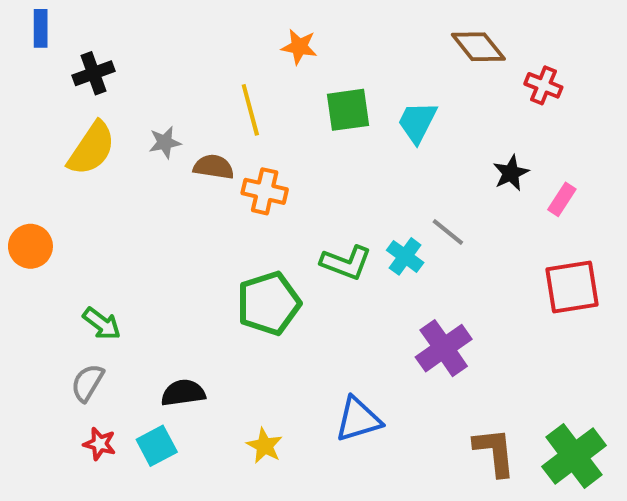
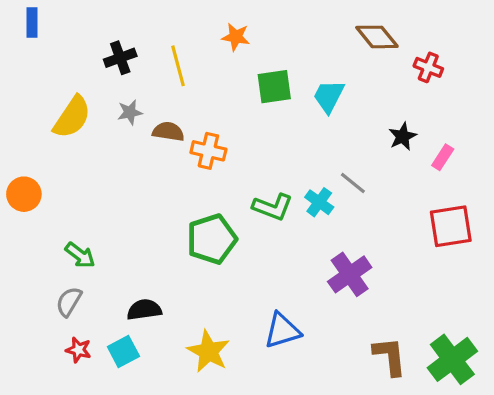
black cross: (94, 73) -> (120, 58), moved
yellow line: (250, 110) -> (178, 66), moved
yellow star: (265, 446) -> (208, 351), size x1.5

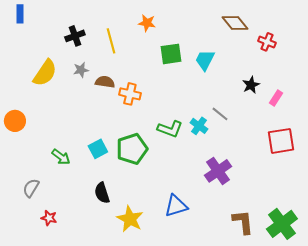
green arrow: (80, 255) -> (61, 157), moved
gray semicircle: (69, 302) -> (31, 188), moved
black semicircle: (144, 310) -> (102, 193), moved, turned -100
cyan square: (123, 351) -> (98, 149), moved

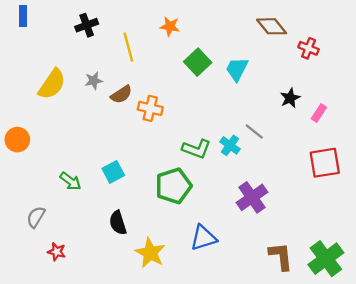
black cross: (75, 36) -> (87, 25), moved
green square: (171, 54) -> (198, 62), turned -35
brown semicircle: (105, 82) -> (121, 95), turned 138
green pentagon: (132, 149) -> (173, 186), moved

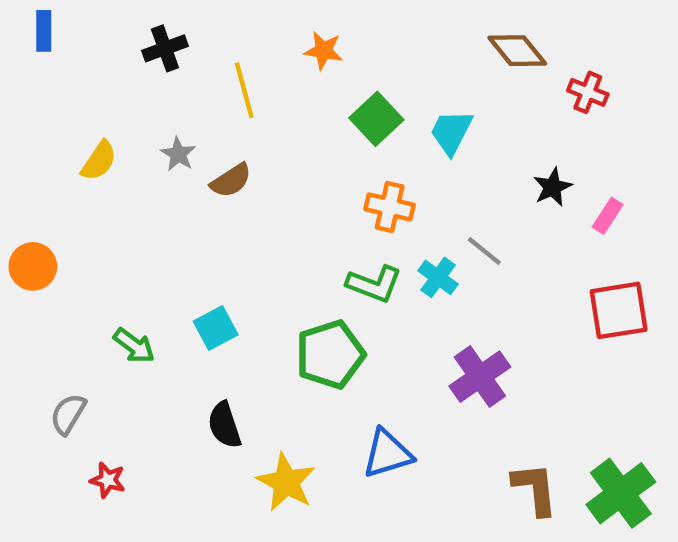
gray star: (94, 81) -> (178, 154), turned -30
yellow semicircle: (52, 84) -> (99, 161), size x0.7
orange cross: (150, 108) -> (390, 207), moved

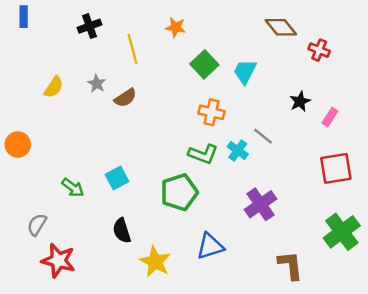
red star: (108, 480) -> (58, 261), size x1.8
green cross: (621, 493) -> (342, 232), moved

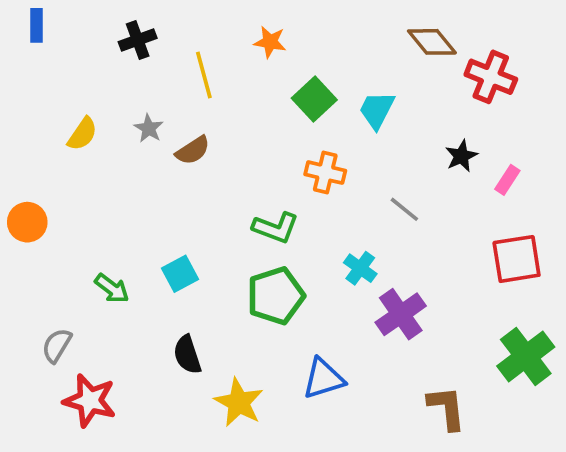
red cross: (319, 50) -> (491, 77), size x1.5
cyan cross: (238, 150) -> (360, 268), moved
green L-shape: (203, 154) -> (276, 228), moved

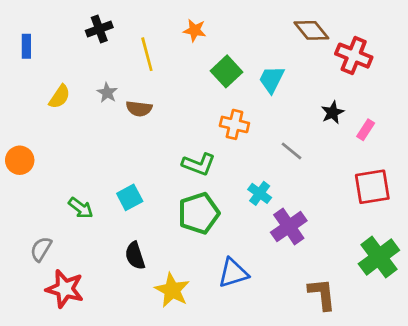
blue rectangle: (36, 25) -> (26, 46), moved
brown semicircle: (193, 150) -> (139, 109), turned 40

